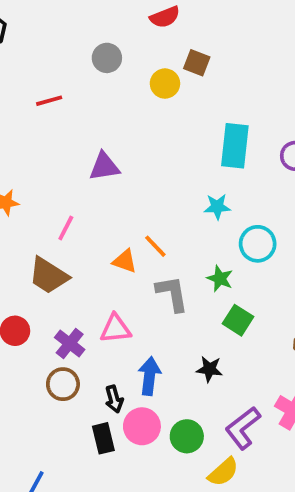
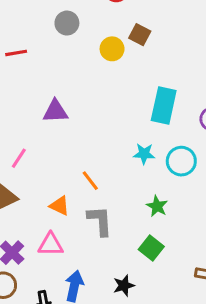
cyan circle: (258, 244) -> (181, 161), moved
orange triangle: (125, 261) -> (60, 206), moved
green star: (220, 279) -> (157, 206), moved
black star: (209, 369) -> (124, 286), turned -30

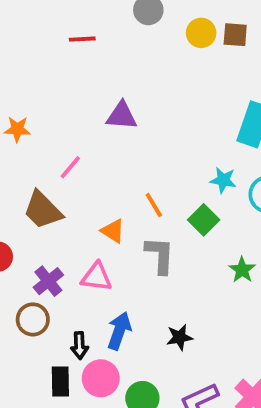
brown square: (140, 35) -> (235, 35), turned -30
yellow circle: (112, 49) -> (201, 33), moved
green star: (157, 206) -> (242, 270), moved
green square: (151, 248) -> (204, 220), moved

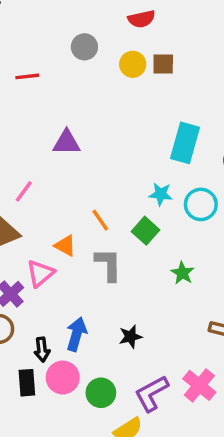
pink triangle: (96, 277) -> (40, 273), moved, turned -44

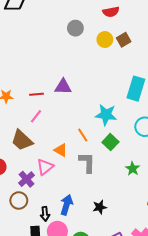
brown square: (163, 64) -> (124, 40), turned -32
red line: (27, 76) -> (36, 94), moved
cyan star: (161, 194) -> (106, 115), moved, size x1.5

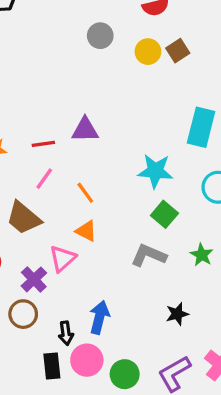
orange line: (83, 135) -> (85, 193), moved
gray L-shape: (87, 162) -> (149, 255), moved, turned -65
black star: (100, 207) -> (177, 314), moved

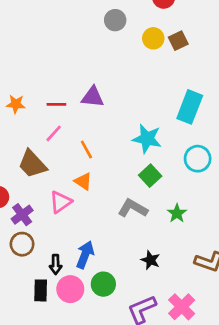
purple cross: (34, 279) -> (22, 215), moved
black star: (177, 314) -> (150, 260), turned 30
green circle: (125, 374) -> (103, 284), moved

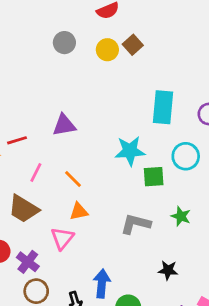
red line: (56, 104) -> (17, 140), moved
green square: (150, 176) -> (154, 177), moved, turned -35
orange triangle: (83, 181) -> (79, 211), turned -30

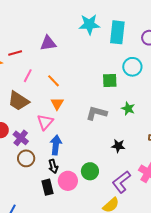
cyan star: (130, 151) -> (89, 24), moved
orange triangle: (79, 211) -> (57, 104), turned -48
blue arrow: (102, 284) -> (56, 145), moved

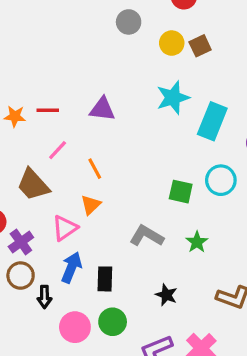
cyan star: (89, 24) -> (173, 98), turned -30
black arrow: (53, 166) -> (44, 297), moved
black rectangle: (47, 187) -> (105, 279), moved

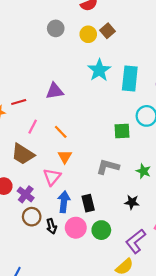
green star: (197, 242) -> (143, 171), moved
pink circle: (75, 327) -> (76, 228), moved

